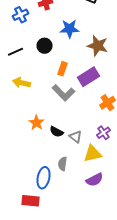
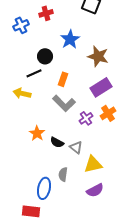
blue star: (70, 29) -> (70, 39), turned -30
black line: (16, 52) -> (34, 73), moved
purple rectangle: (88, 77) -> (101, 87), moved
purple cross: (104, 133) -> (86, 118), moved

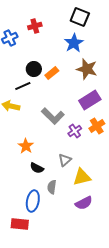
blue star: (70, 39) -> (74, 43), moved
orange rectangle: (63, 79) -> (52, 73), moved, turned 32
black semicircle: (57, 142) -> (37, 168), moved
gray triangle: (76, 147) -> (65, 160), turned 40

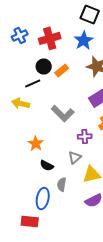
red cross: (35, 26) -> (50, 38), moved, size x1.5
purple cross: (75, 131) -> (85, 136), moved, turned 32

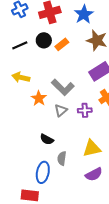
black line: (33, 83) -> (20, 45), moved
orange star: (36, 143) -> (39, 98), moved
gray triangle: (75, 157) -> (61, 110), moved

